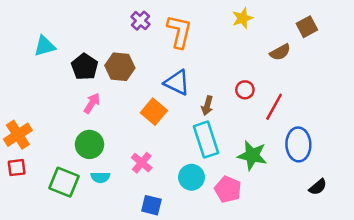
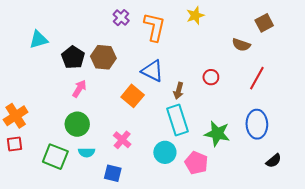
yellow star: (243, 18) -> (195, 15), moved
brown semicircle: (280, 52) -> (241, 45), turned 48
red line: (274, 107) -> (257, 78), moved
blue square: (151, 205) -> (113, 173), moved

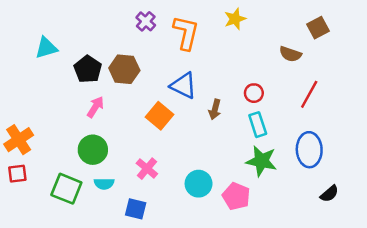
cyan rectangle: (178, 120) -> (258, 125), moved, size x0.7

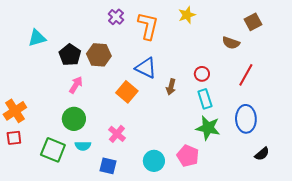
cyan circle: (199, 184) -> (154, 161), moved

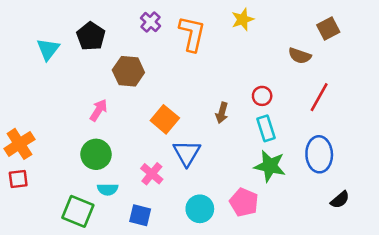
cyan triangle: (37, 38) -> (48, 49), turned -36
black pentagon: (70, 55) -> (91, 36), moved
blue triangle: (146, 68) -> (187, 153), moved, turned 35
green square: (53, 150) -> (78, 211), moved

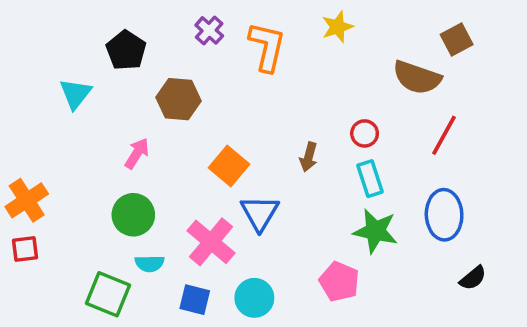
cyan triangle: (48, 49) -> (75, 94), moved
brown semicircle: (300, 56) -> (417, 77), size x1.5
pink cross: (152, 174) -> (211, 242), size x1.5
cyan circle: (200, 209) -> (254, 298), moved

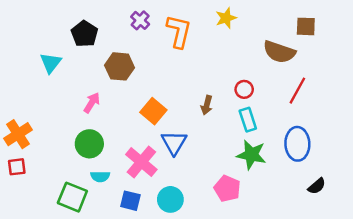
brown square: (457, 40) -> (306, 26), turned 30

